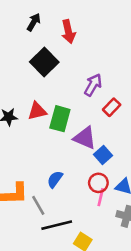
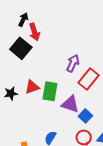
red arrow: (68, 32) -> (34, 32), moved
black square: (44, 62) -> (21, 48), moved
red rectangle: (112, 107) -> (89, 79), size x1.5

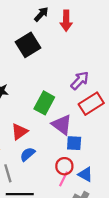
red arrow: (34, 32) -> (66, 21), moved
red triangle: (32, 87) -> (20, 132), moved, turned -35
blue square: (85, 116) -> (74, 143), turned 32

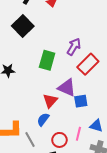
green rectangle: (44, 103) -> (47, 60), moved
red triangle: (20, 132) -> (50, 101), moved
red circle: (64, 166) -> (59, 140), moved

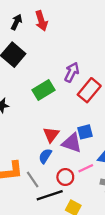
green rectangle: (47, 60) -> (44, 90), turned 48
purple triangle: (67, 88) -> (72, 143), moved
pink line: (78, 134) -> (86, 168), turned 56

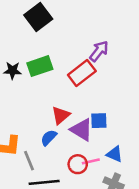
green rectangle: (44, 90) -> (40, 66), moved
red rectangle: (89, 90) -> (82, 73), moved
red circle: (65, 177) -> (78, 164), moved

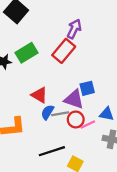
red triangle: (61, 115) -> (39, 95), moved, turned -36
gray line: (29, 161) -> (60, 114), moved, turned -66
red circle: (78, 164) -> (76, 119), moved

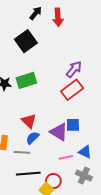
red rectangle: (64, 51) -> (72, 90), moved
gray line: (60, 114) -> (22, 152), moved
red circle: (76, 119) -> (53, 181), moved

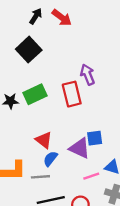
red arrow: (58, 17) -> (62, 18), turned -42
purple arrow: (74, 69) -> (88, 75), turned -54
red rectangle: (72, 90) -> (72, 94), moved, turned -60

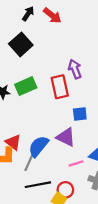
blue square: (95, 138) -> (80, 114), moved
red triangle: (44, 140) -> (13, 142), moved
blue semicircle: (50, 159) -> (38, 146), size x1.5
gray line: (40, 177) -> (29, 163), turned -63

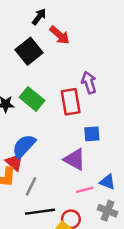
red arrow: (52, 16) -> (60, 35), moved
green rectangle: (26, 86) -> (32, 99), turned 60
blue semicircle: (38, 146) -> (24, 146), moved

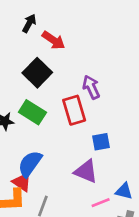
black square: (29, 51) -> (37, 73), moved

